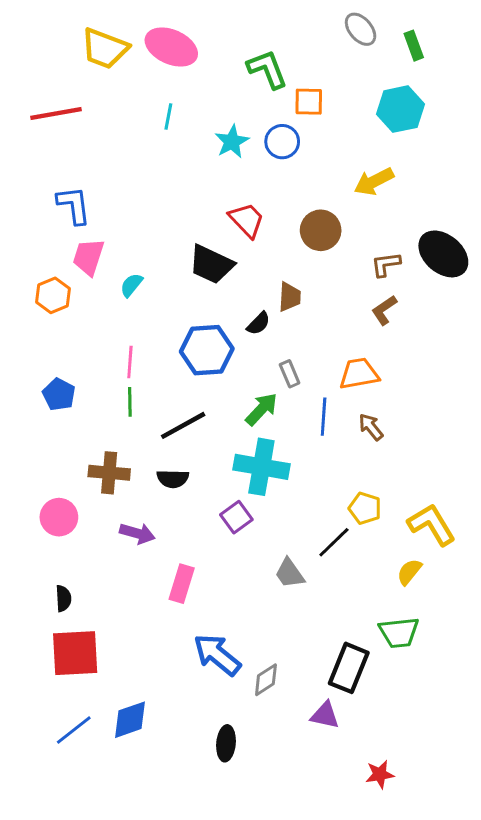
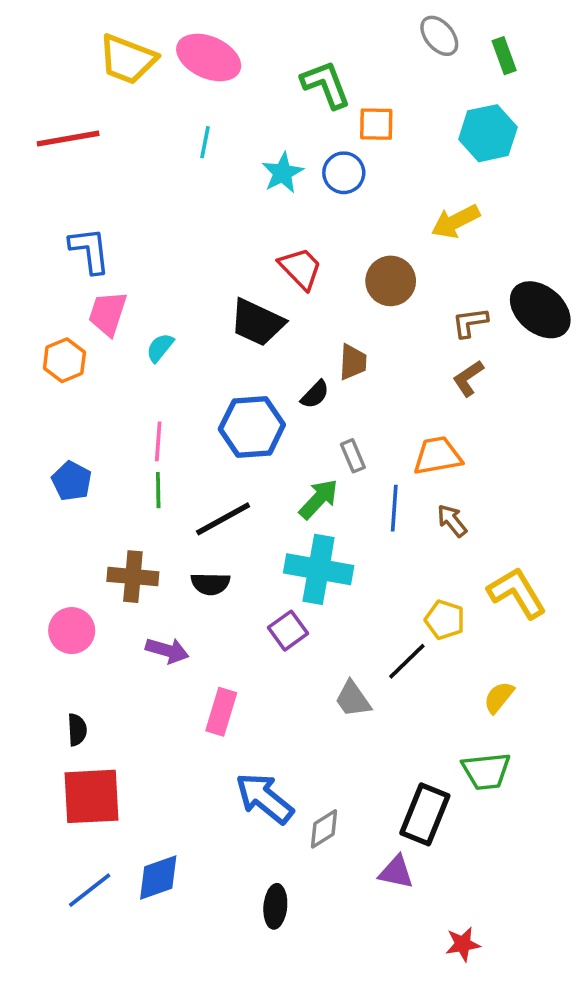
yellow L-shape: (431, 525) -> (517, 593), moved

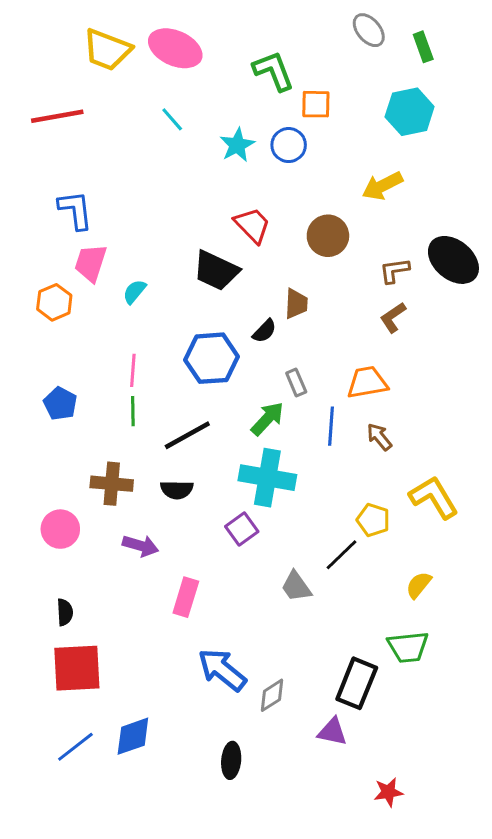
cyan line: (205, 142) -> (172, 119), turned -52

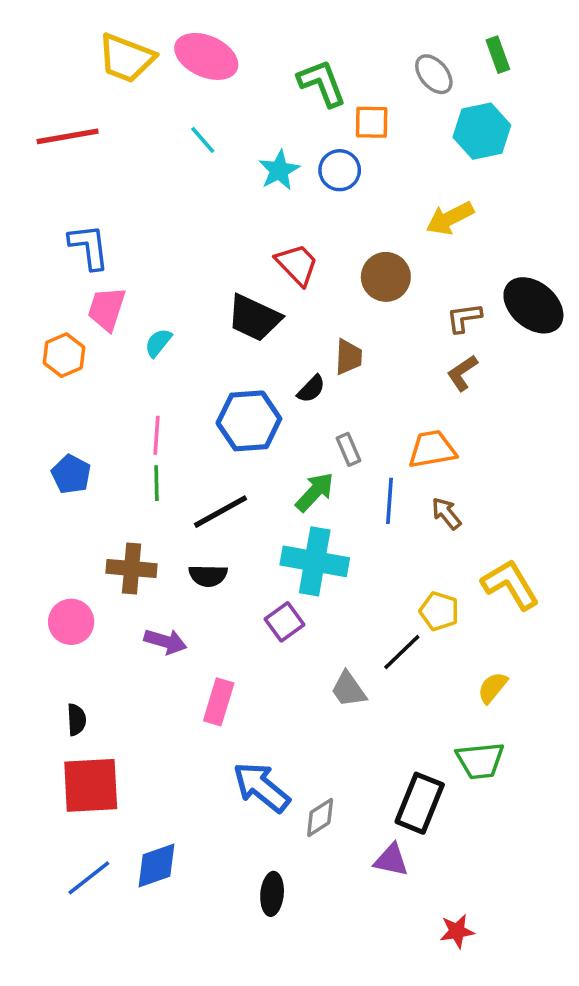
gray ellipse: (369, 30) -> (434, 74), moved

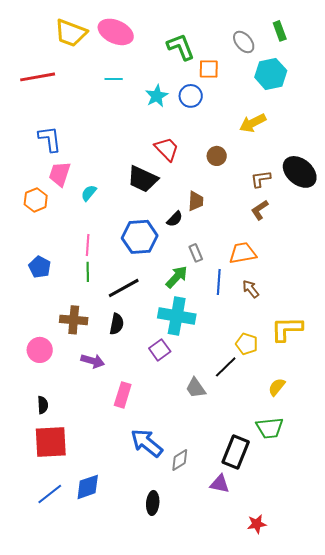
cyan line: (203, 140) -> (114, 79), turned -48
brown circle: (386, 277) -> (217, 156), size x0.7
black semicircle: (208, 576) -> (117, 324), turned -80
yellow L-shape: (510, 585) -> (287, 329), turned -60

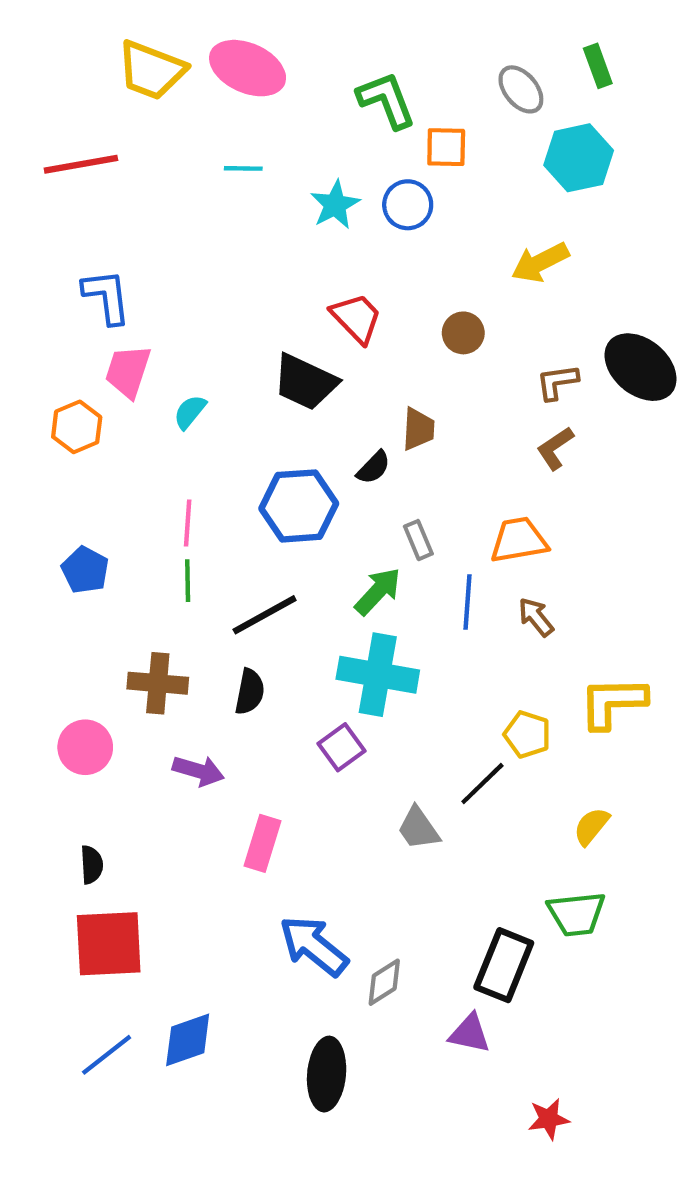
black ellipse: (153, 503) -> (327, 1074), size x1.4

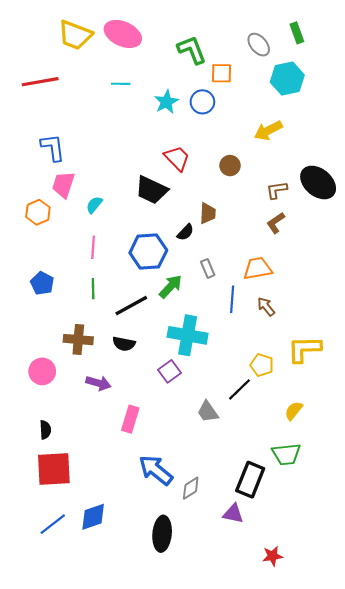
pink line: (188, 523) -> (93, 247), moved
green arrow: (378, 591) -> (171, 286), moved
black semicircle: (250, 692) -> (124, 344), turned 90

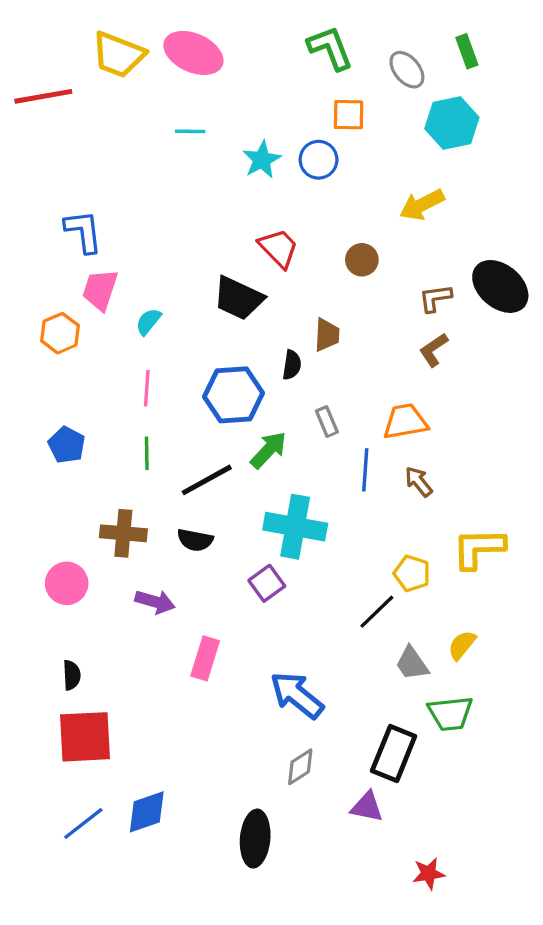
green L-shape: (192, 50) -> (330, 48), moved
red line: (40, 82) -> (43, 96), moved
black semicircle: (185, 232) -> (292, 365), turned -36
gray trapezoid: (208, 412) -> (412, 663), moved
blue arrow: (156, 470) -> (297, 695), moved

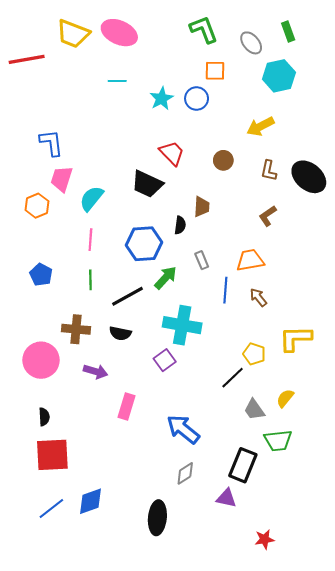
brown L-shape: (435, 298) -> (269, 171), moved, turned -70
cyan semicircle: (148, 321) -> (91, 198), size x1.5
pink circle: (67, 583) -> (41, 360), size x1.4

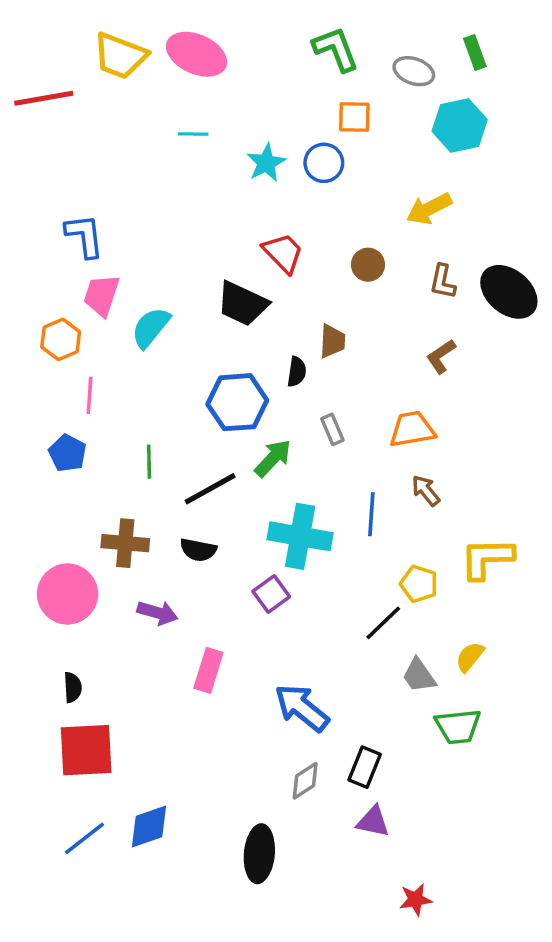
gray ellipse: (251, 43) -> (414, 71), turned -30
pink line: (90, 240) -> (90, 395), moved
blue line: (225, 290) -> (371, 514), moved
black rectangle: (243, 465) -> (365, 767), moved, size x0.7
red star: (265, 539) -> (416, 900), moved

